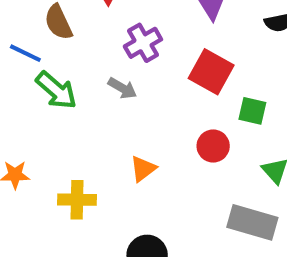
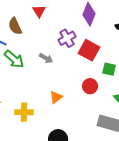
purple cross: (143, 43) -> (67, 38), moved

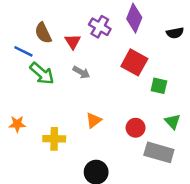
red triangle: (39, 11) -> (73, 41), moved
purple cross: (67, 38) -> (100, 27), moved, turned -30
red circle: (90, 86) -> (136, 128), moved

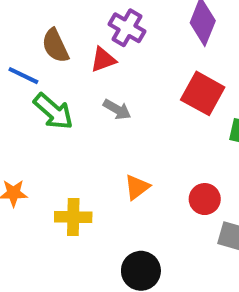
purple cross: (100, 27) -> (127, 28), moved
red triangle: (73, 41) -> (103, 60), turned 42

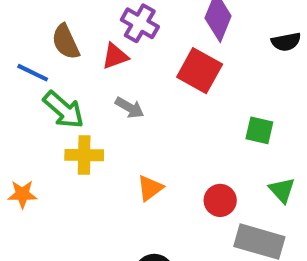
red square: (203, 93) -> (200, 71), moved
yellow cross: (73, 217) -> (84, 155), moved

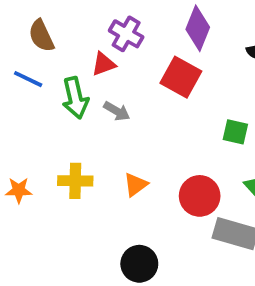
brown semicircle: (66, 42) -> (41, 36), moved
green arrow: (64, 110) -> (75, 98), moved, turned 36
yellow cross: (84, 155) -> (75, 181), moved
red circle: (220, 200) -> (200, 196), size x1.4

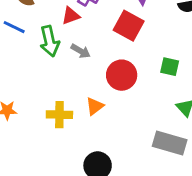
yellow cross: (75, 181) -> (59, 115), moved
red circle: (200, 196) -> (122, 75), moved

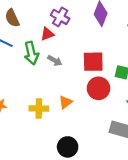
red square: (129, 26) -> (93, 62), moved, turned -30
red circle: (122, 75) -> (98, 88), moved

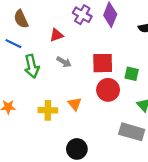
purple cross: (60, 17) -> (82, 15), moved
green arrow: (31, 53) -> (32, 66), moved
orange triangle: (65, 102) -> (75, 104), turned -32

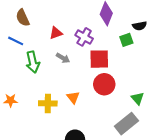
purple cross: (82, 15) -> (84, 37), moved
green square: (132, 74) -> (126, 40), moved, turned -32
gray rectangle: (132, 132) -> (126, 124), turned -55

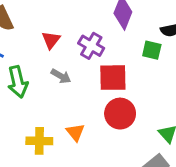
red triangle: (56, 33) -> (51, 40), turned -32
green square: (126, 40) -> (152, 50), turned 32

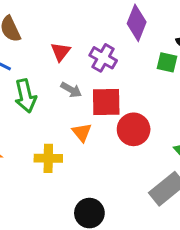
red square: (113, 78) -> (106, 102), moved
orange triangle: (75, 132) -> (82, 132), moved

